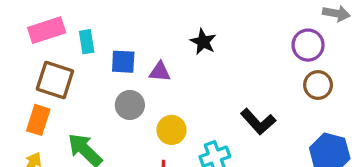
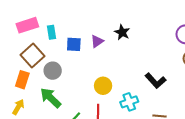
purple triangle: (160, 72) -> (97, 41), moved, turned -40
brown square: (55, 80) -> (32, 55), turned 30
gray circle: (130, 105) -> (53, 71), moved

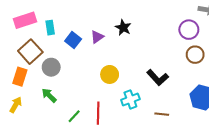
blue square: (74, 44) -> (73, 40), turned 35
yellow circle: (103, 86) -> (110, 74), moved
green arrow: (51, 98) -> (49, 95), size x0.7

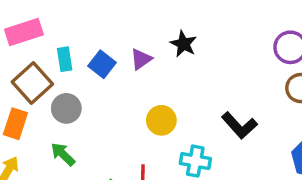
cyan rectangle: (50, 28) -> (65, 59), moved
cyan cross: (130, 100) -> (195, 161), turned 30

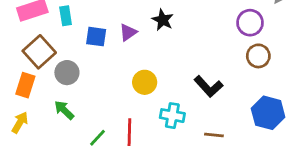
cyan rectangle: (65, 59) -> (66, 16), moved
blue square: (102, 64) -> (96, 37), turned -30

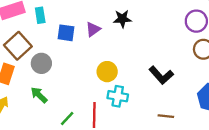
black star: (163, 20) -> (122, 19), turned -30
cyan cross: (172, 116) -> (118, 96), moved

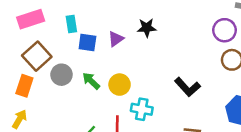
cyan rectangle: (40, 15) -> (71, 24), moved
yellow circle: (107, 72) -> (120, 85), moved
green arrow: (39, 95) -> (91, 81), moved

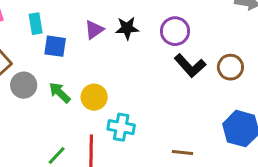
purple circle: (225, 30) -> (175, 31), moved
purple triangle: (116, 39) -> (94, 30), moved
black L-shape: (187, 87) -> (190, 66), moved

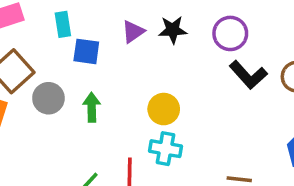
green arrow: (60, 93) -> (92, 107), turned 45
yellow circle: (94, 97) -> (164, 109), moved

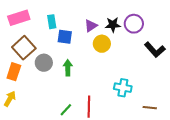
purple circle: (230, 33) -> (134, 24), moved
yellow circle: (164, 109) -> (102, 44), moved
cyan cross: (165, 149) -> (123, 88), moved

